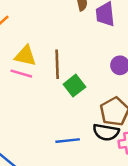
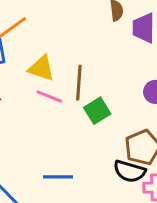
pink line: (21, 74) -> (49, 97), moved
blue line: (68, 141) -> (58, 177), moved

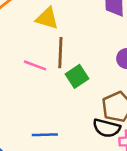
yellow triangle: (41, 68) -> (47, 18), moved

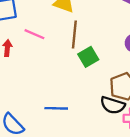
pink line: (35, 65) -> (34, 34), moved

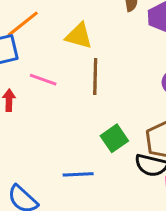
green square: (88, 57) -> (114, 138), moved

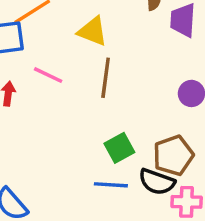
blue line: (78, 174) -> (111, 185), moved

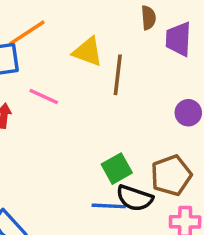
brown line: (106, 78) -> (118, 75), moved
black semicircle: (157, 182) -> (135, 198), moved

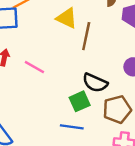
pink line: (44, 96) -> (34, 67), moved
black semicircle: (135, 198) -> (95, 83), moved

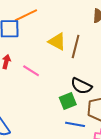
yellow triangle: (67, 18) -> (57, 42), moved
blue line: (72, 127) -> (75, 124), moved

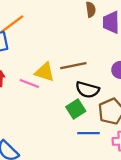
yellow triangle: (57, 42) -> (45, 72), moved
brown line: (76, 47) -> (73, 66), moved, turned 75

